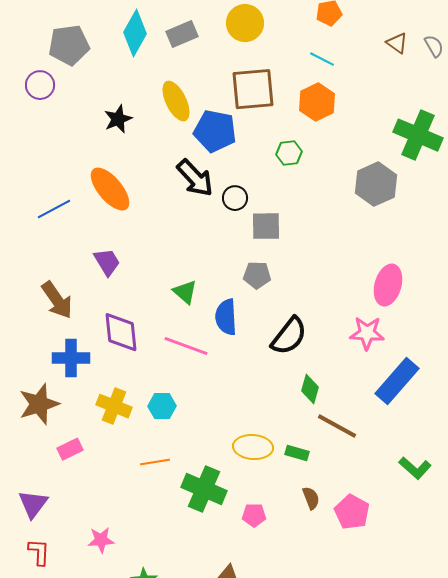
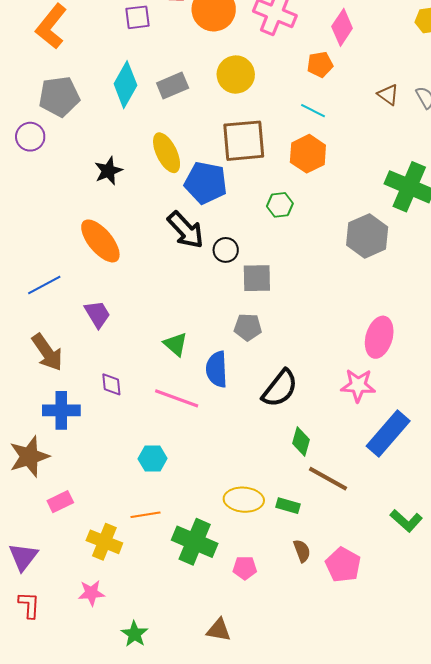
blue line: (54, 209) -> (44, 285), moved
purple diamond: (121, 332) -> (111, 384), size x0.6
yellow cross: (114, 406) -> (104, 542), moved

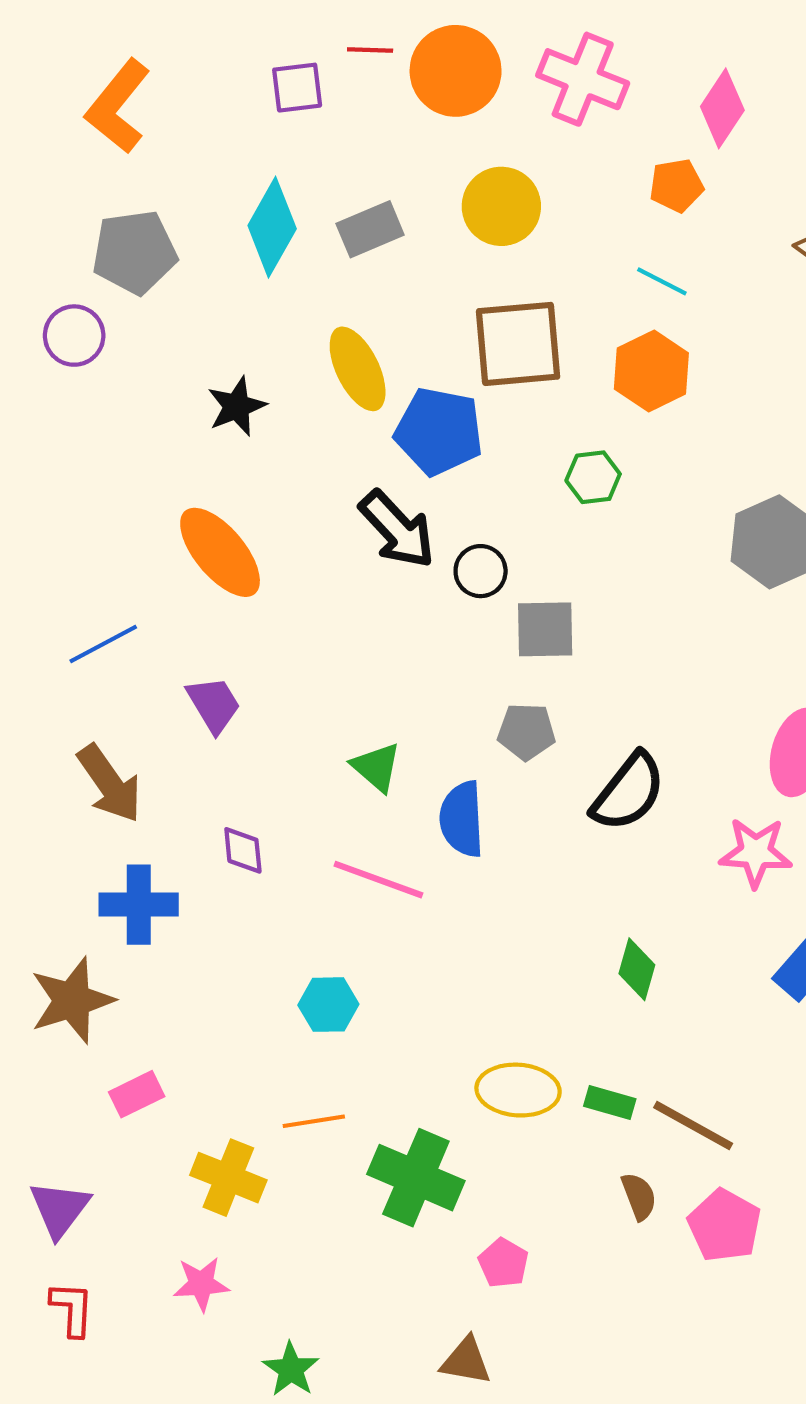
black semicircle: (280, 388) -> (629, 792), moved
brown line: (328, 479) -> (693, 1125), moved
pink pentagon: (245, 568) -> (503, 1263), moved, turned 30

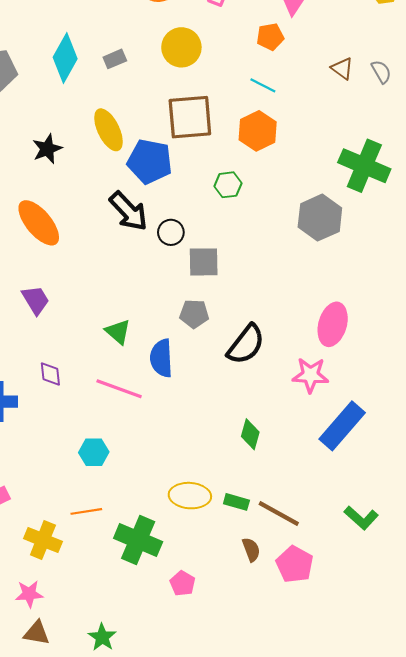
gray rectangle: (370, 229) -> (115, 59), size x0.7
brown triangle: (466, 1361) -> (37, 633), moved
green star: (291, 1369) -> (102, 637), moved

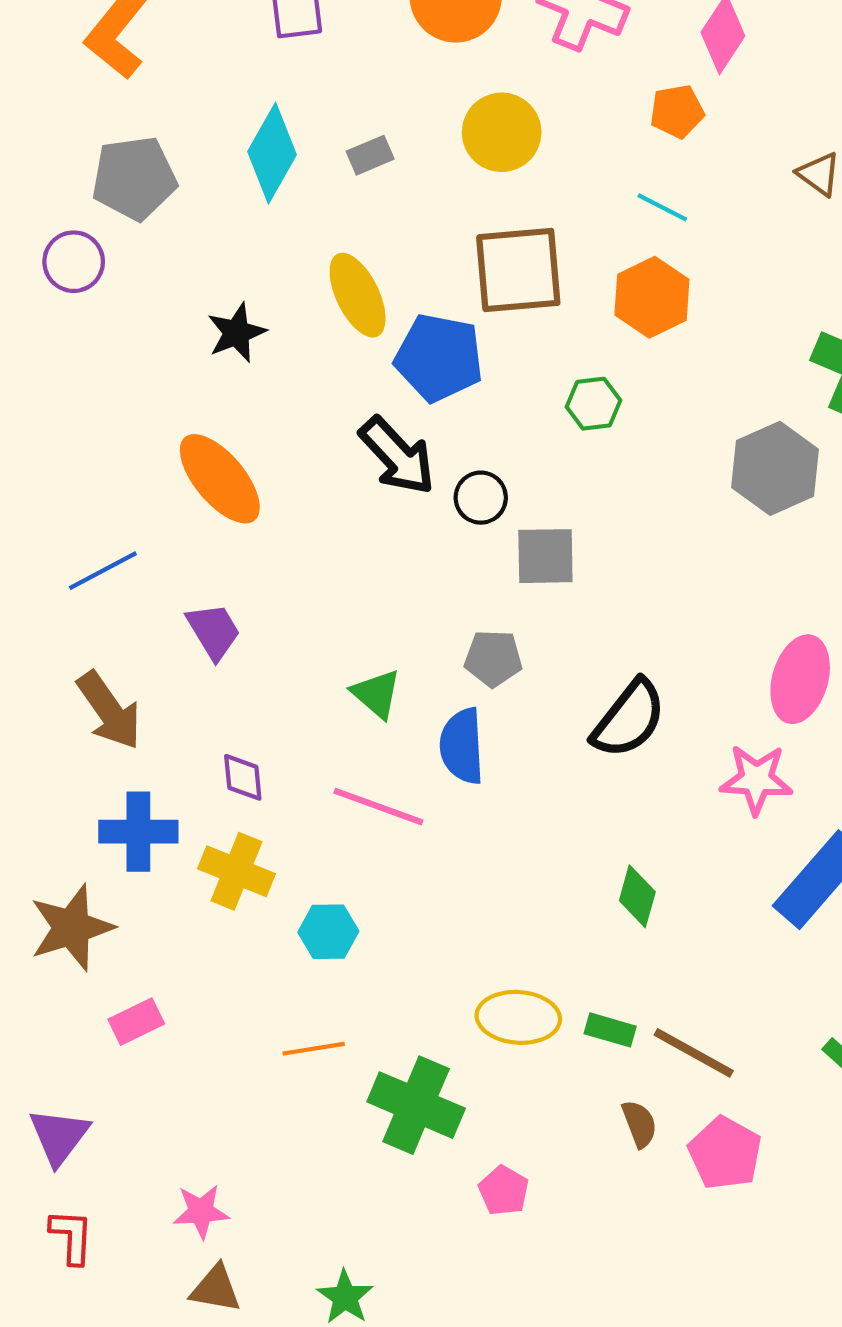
gray pentagon: (194, 314) -> (493, 658), moved
yellow cross: (43, 540) -> (237, 871), moved

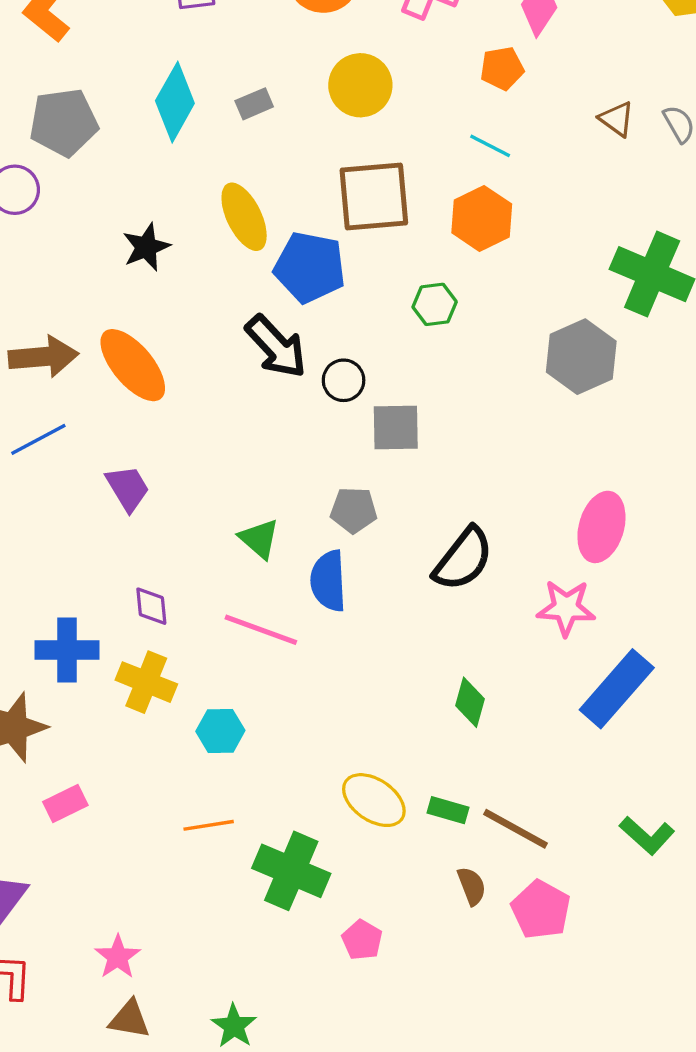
brown arrow: (109, 711) -> (43, 357), moved, turned -60
yellow ellipse: (518, 1017) -> (374, 800), turned 30
pink star: (201, 1212) -> (118, 957), turned -30

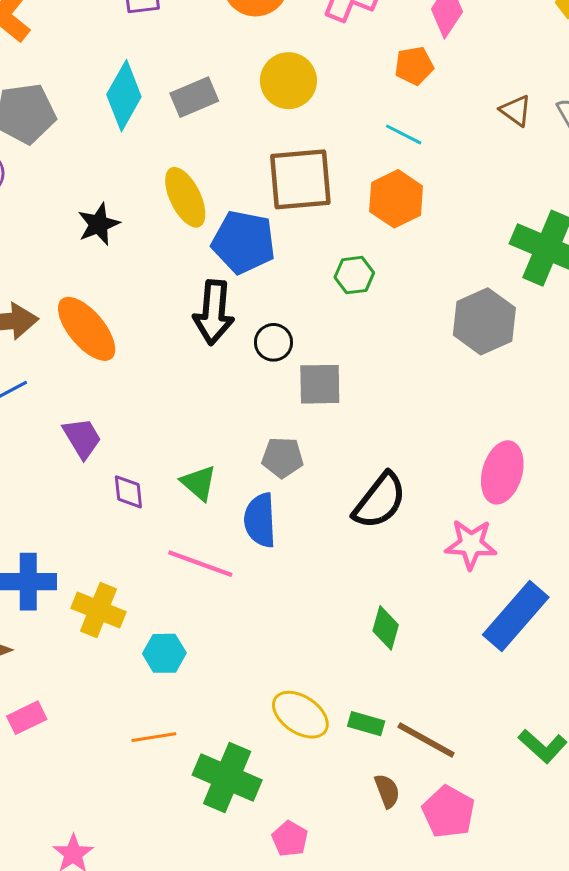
gray rectangle: (254, 104) -> (194, 97), size x1.4
black arrow: (276, 347) -> (214, 312), turned 48
purple diamond: (151, 606) -> (128, 492), moved

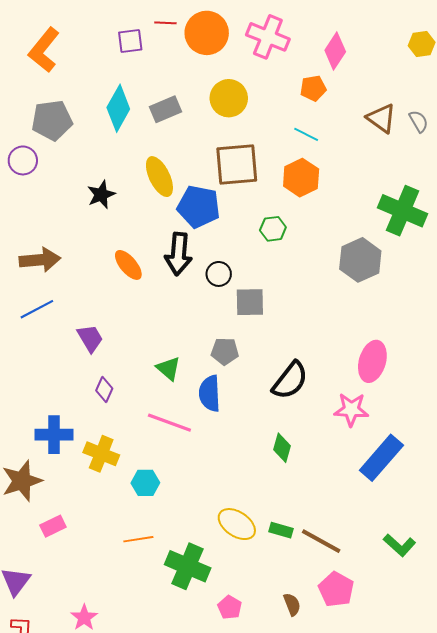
brown triangle: (516, 111) -> (381, 118), size x1.4
orange ellipse: (87, 329) -> (128, 265), moved, size x0.7
purple diamond: (128, 492) -> (104, 389), moved, turned 30
green diamond: (386, 628) -> (282, 448), moved
brown semicircle: (387, 791) -> (292, 604), moved

